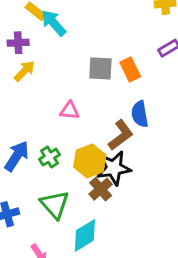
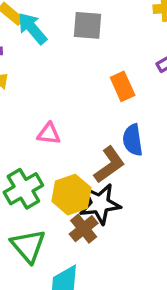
gray square: (100, 68) -> (88, 25), moved
green cross: (49, 157) -> (23, 189), size x1.5

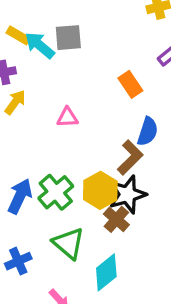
gray square: (88, 25) -> (68, 38), moved
pink triangle: (49, 134) -> (67, 117), moved
blue semicircle: (133, 140) -> (148, 132), turned -144

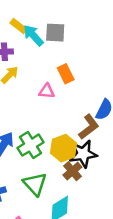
orange rectangle: (130, 84) -> (66, 74), moved

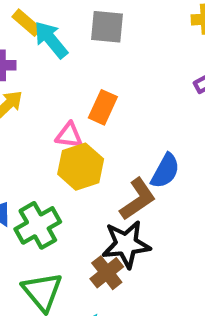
gray square: (55, 33) -> (107, 27), moved
orange rectangle: (66, 74) -> (103, 107), turned 48
yellow hexagon: (64, 148) -> (81, 167), moved

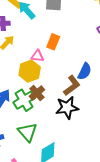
yellow hexagon: (81, 167) -> (30, 71), moved
brown cross: (107, 273) -> (37, 93), moved

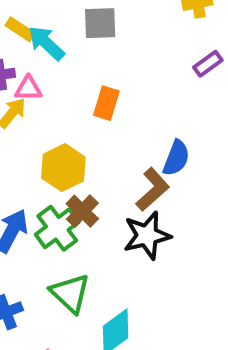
pink triangle: (37, 56) -> (28, 88), moved

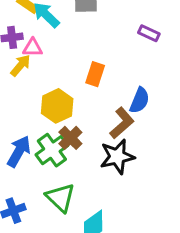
purple rectangle: (208, 64) -> (149, 33), moved, turned 60
orange rectangle: (106, 103) -> (95, 74), moved

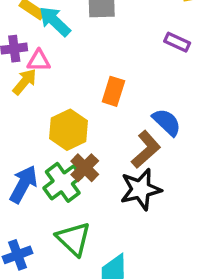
blue semicircle: (140, 100) -> (167, 122), turned -68

